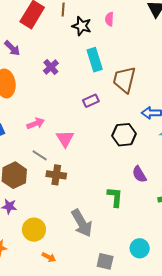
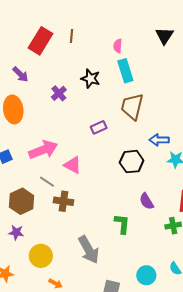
black star: (82, 26) -> (91, 79), moved
cyan rectangle: (95, 60) -> (125, 71), moved
pink arrow: (36, 123) -> (43, 150), size x1.6
pink triangle: (65, 139) -> (73, 165), turned -30

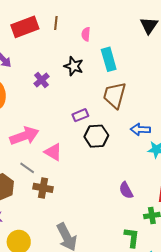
red rectangle: (41, 41) -> (25, 27), turned 36
pink semicircle: (118, 46) -> (86, 34), moved
black hexagon: (132, 162) -> (96, 136), moved
green L-shape: (122, 224) -> (132, 237), moved

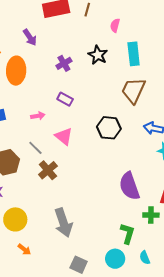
purple rectangle: (80, 115) -> (65, 99), moved, turned 42
pink arrow: (24, 136) -> (38, 116), size x0.5
brown cross: (43, 188) -> (48, 170), turned 30
purple semicircle: (126, 190) -> (129, 186), size x1.6

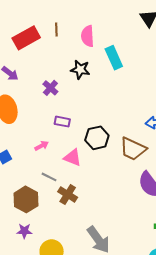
pink semicircle: (115, 25) -> (88, 36), size x1.5
brown trapezoid: (133, 90) -> (133, 149), moved, turned -72
black hexagon: (109, 128) -> (97, 138), moved

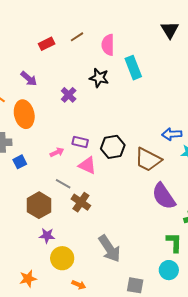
brown line: (56, 29) -> (77, 37), turned 56
red rectangle: (26, 38) -> (47, 44), size x0.6
purple rectangle: (62, 122) -> (80, 142), moved
purple star: (24, 231) -> (47, 236), moved

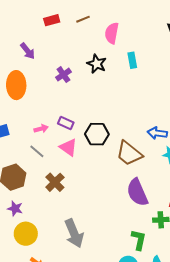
cyan rectangle: (133, 68) -> (132, 60), size x0.7
gray line: (63, 184) -> (37, 151), moved

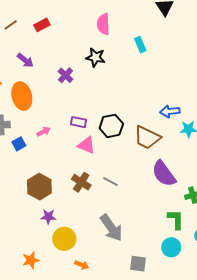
brown line: (83, 19) -> (11, 25), moved
cyan rectangle: (132, 60) -> (140, 45), moved
pink arrow: (41, 129) -> (43, 132), moved
gray line: (37, 151) -> (110, 181), moved

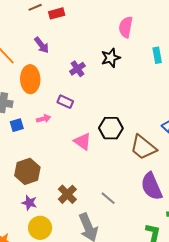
red rectangle: (42, 25) -> (57, 13), moved
black star: (95, 57) -> (111, 58), turned 30
purple rectangle: (79, 122) -> (65, 102), moved
gray line: (110, 181) -> (108, 198), moved
brown cross: (81, 182) -> (67, 194), moved

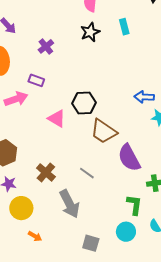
black star: (111, 58) -> (90, 32), moved
pink arrow: (44, 119) -> (16, 99), size x1.6
brown trapezoid: (143, 147) -> (104, 131), moved

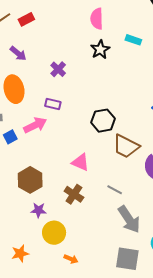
cyan rectangle: (124, 27) -> (133, 40), turned -49
pink triangle: (57, 119) -> (80, 162), moved
gray arrow: (69, 204) -> (129, 219), moved
gray square: (91, 243) -> (127, 259), size x1.4

